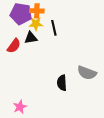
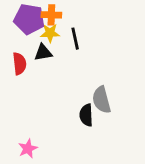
red semicircle: (14, 46) -> (19, 64), turned -42
gray semicircle: (87, 73) -> (102, 100), moved, turned 54

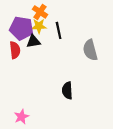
orange cross: (51, 15) -> (40, 12), turned 32
purple pentagon: (29, 19) -> (21, 28), moved
gray semicircle: (102, 100) -> (90, 50), moved

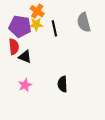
black triangle: (33, 41) -> (25, 57), moved, turned 32
gray semicircle: (90, 50) -> (84, 22), moved
pink star: (21, 117) -> (25, 85), moved

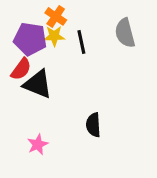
red semicircle: (14, 47) -> (21, 69), turned 42
black triangle: (25, 57) -> (38, 84), size x1.5
pink star: (25, 85) -> (38, 144), moved

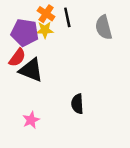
black line: (81, 42) -> (67, 17), moved

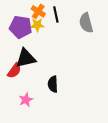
red semicircle: (17, 57) -> (14, 71), moved
black triangle: (31, 70) -> (26, 58), turned -35
black semicircle: (77, 104) -> (53, 84), moved

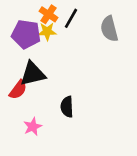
black line: (56, 15) -> (71, 18), turned 42

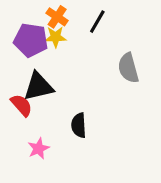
black line: (71, 18) -> (97, 22), moved
gray semicircle: (109, 29) -> (128, 68), moved
red semicircle: (18, 90) -> (21, 105), turned -78

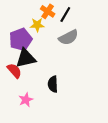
orange cross: (57, 17) -> (48, 11), moved
purple pentagon: (31, 40) -> (21, 39), moved, turned -30
gray semicircle: (128, 68) -> (68, 37), moved, turned -102

